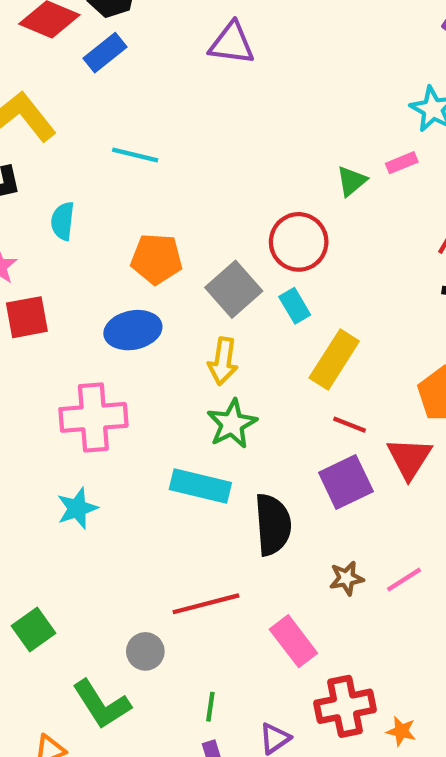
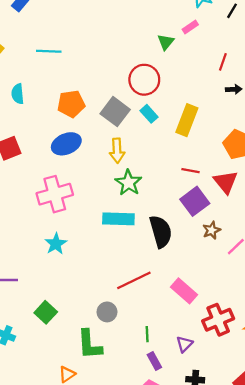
yellow rectangle: (334, 359) -> (187, 120), moved
brown star: (346, 578) -> (212, 230), moved
green L-shape: (102, 704) -> (90, 345), turned 40

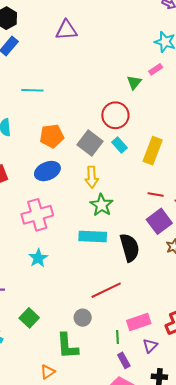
pink rectangle: (184, 291) -> (139, 322), moved, turned -60

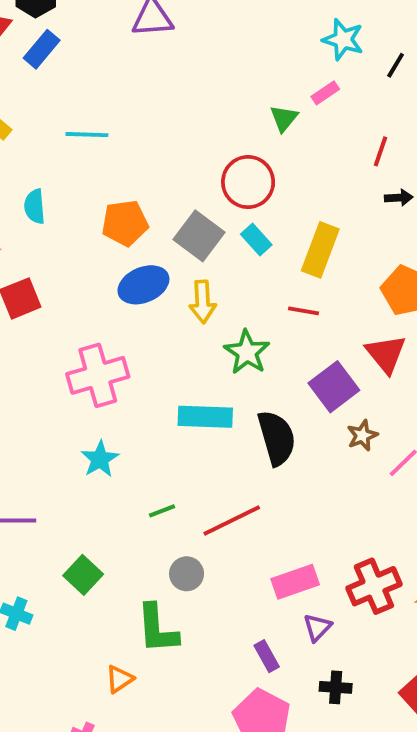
blue ellipse: (47, 171) -> (143, 285), moved
red line: (156, 195) -> (304, 311), moved
green star: (102, 205) -> (247, 352), moved
green line: (118, 337) -> (162, 511), moved, turned 72

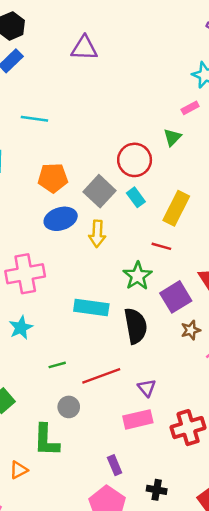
green triangle: (284, 118) -> (172, 137), moved
green star: (247, 352) -> (138, 276), moved
purple triangle: (317, 627) -> (147, 388), moved, turned -30

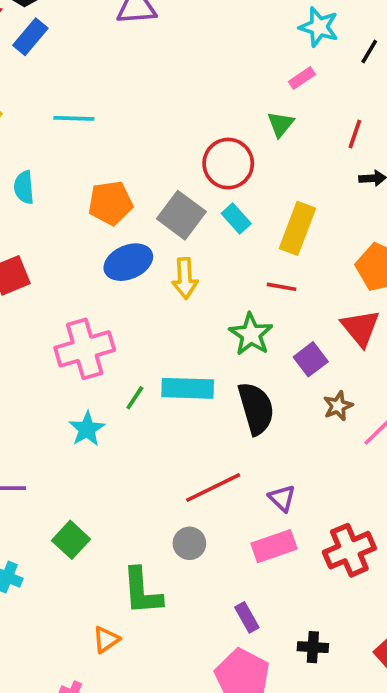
purple square: (176, 297) -> (311, 359), size x0.7
green line: (57, 365) -> (135, 398), moved, turned -35
gray circle: (69, 407) -> (189, 543), moved

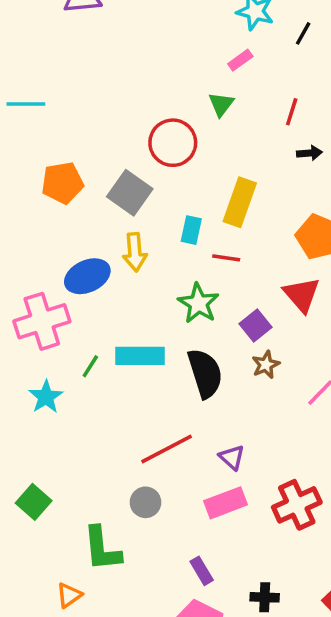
cyan rectangle: (236, 219) -> (191, 230), moved, turned 56
blue ellipse: (128, 262) -> (87, 276), moved
brown star: (338, 406) -> (266, 365), moved

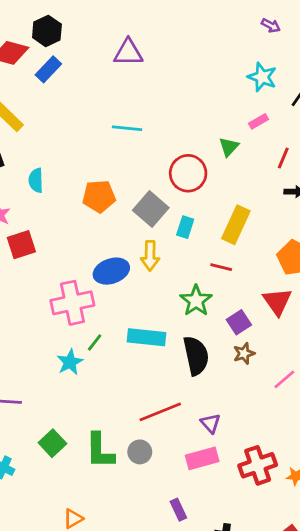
pink rectangle: (240, 60) -> (259, 121), moved
cyan line: (26, 104) -> (127, 128), moved
cyan rectangle: (191, 230) -> (185, 227), moved
green line: (90, 366) -> (95, 342), moved
green L-shape: (102, 549) -> (100, 451), moved

